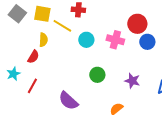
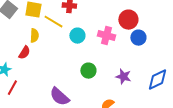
red line: (32, 86) -> (12, 88), moved

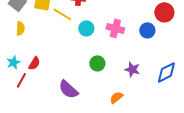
red circle: (128, 20) -> (164, 12), moved
yellow semicircle: (34, 36) -> (20, 28), moved
red semicircle: (24, 53) -> (34, 63), moved

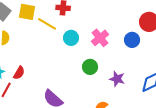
pink cross: (115, 28) -> (100, 38), turned 36
green circle: (97, 63) -> (90, 67), moved

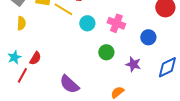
pink cross: (100, 38) -> (116, 23), turned -30
blue circle: (132, 40) -> (148, 37), moved

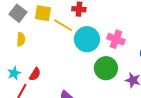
cyan circle: (87, 23) -> (87, 39), size x1.6
green circle: (106, 52) -> (106, 68), size x1.5

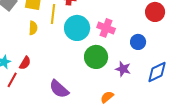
yellow line: (63, 25) -> (53, 14), turned 66
yellow semicircle: (21, 39) -> (33, 28), moved

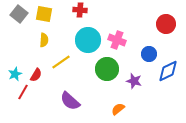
yellow line: (53, 14) -> (61, 62), moved, turned 48
blue diamond: (157, 72) -> (168, 71), moved

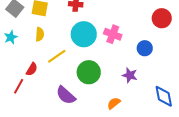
green circle: (107, 69) -> (89, 72), moved
blue diamond: (168, 71) -> (164, 96), moved, turned -75
cyan star: (15, 74) -> (11, 37), moved

